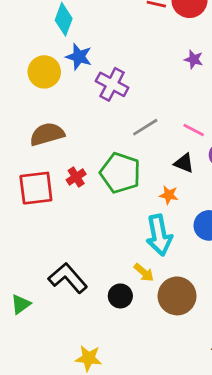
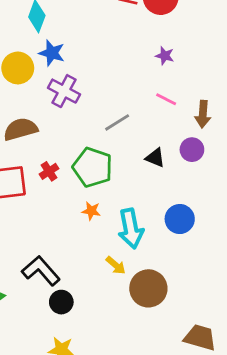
purple cross: (112, 84) -> (64, 91), moved
pink line: (194, 130) -> (166, 99), moved
orange star: (169, 195) -> (91, 211), moved
black circle: (120, 296) -> (61, 302), moved

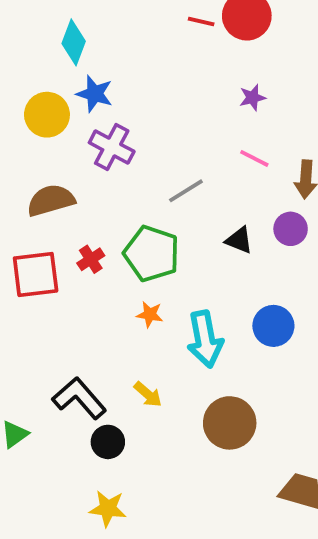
purple star: (165, 56) -> (252, 98), turned -30
yellow arrow: (116, 265) -> (148, 394), moved

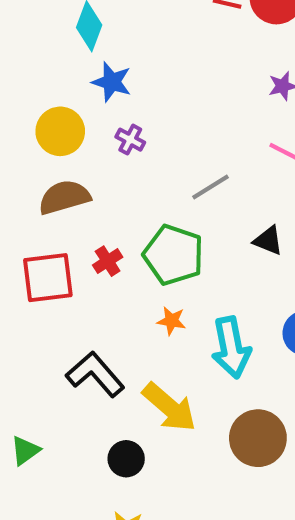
yellow circle: (47, 115) -> (60, 131), moved
purple cross: (112, 147) -> (130, 140), size x0.6
yellow arrow: (148, 394) -> (169, 407), size x1.8
black L-shape: (79, 398) -> (95, 374), moved

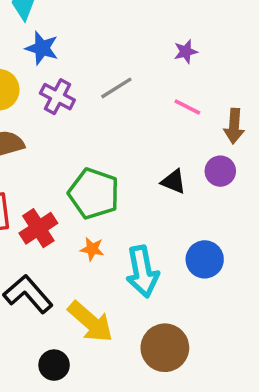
purple cross: (130, 140) -> (57, 97), size x1.4
gray line: (211, 187) -> (116, 88), moved
red cross: (108, 261) -> (38, 228), moved, size x1.5

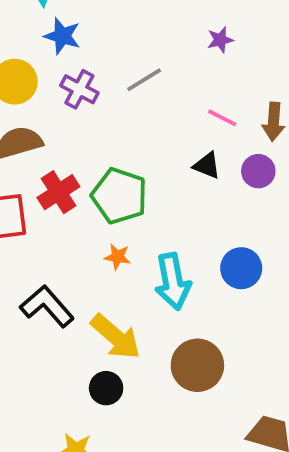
pink line: (187, 107) -> (222, 118), moved
black triangle: (174, 181) -> (207, 165), moved
red cross: (38, 228) -> (58, 192), moved
black circle: (54, 365) -> (106, 388), moved

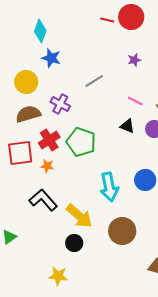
purple cross: (79, 89) -> (60, 104), moved
orange star: (117, 257) -> (47, 166), moved

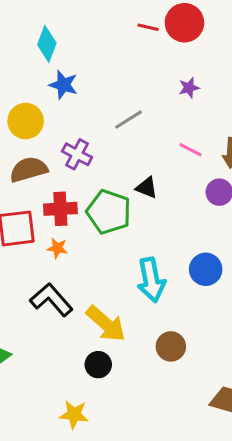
black triangle: (127, 126) -> (147, 188), moved
red cross: (49, 140) -> (60, 209), turned 30
brown circle: (122, 231) -> (171, 346), size x0.7

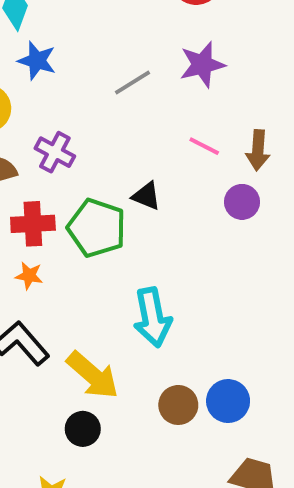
purple star: (189, 88) -> (202, 65), size x1.6
gray line: (128, 120) -> (133, 82), moved
blue circle: (206, 269) -> (228, 401), moved

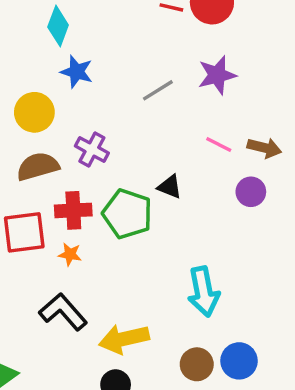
brown arrow: (258, 150) -> (264, 148), turned -80
cyan arrow: (152, 317) -> (203, 292), moved
yellow arrow: (93, 375) -> (124, 339), turned 126

